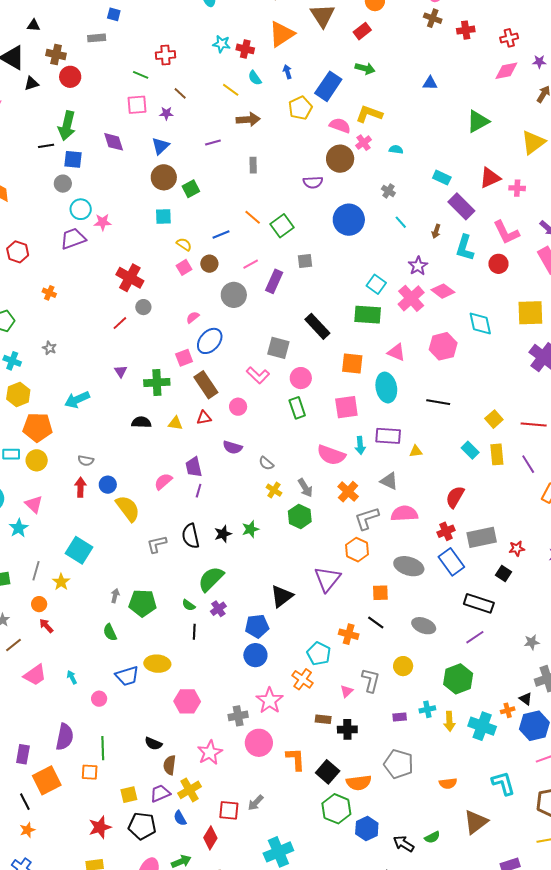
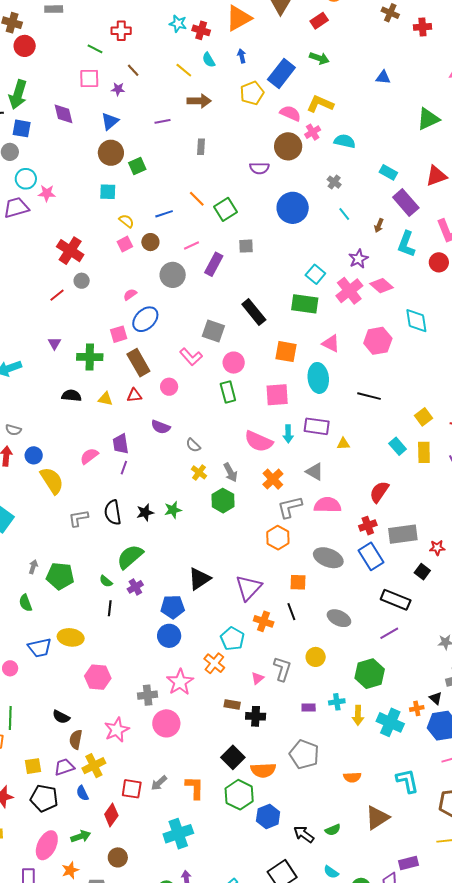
cyan semicircle: (396, 149) -> (345, 141), size x1.5
purple triangle: (327, 579) -> (249, 588), moved
black line: (376, 623) -> (291, 612), turned 30
orange L-shape: (296, 759) -> (195, 788), moved

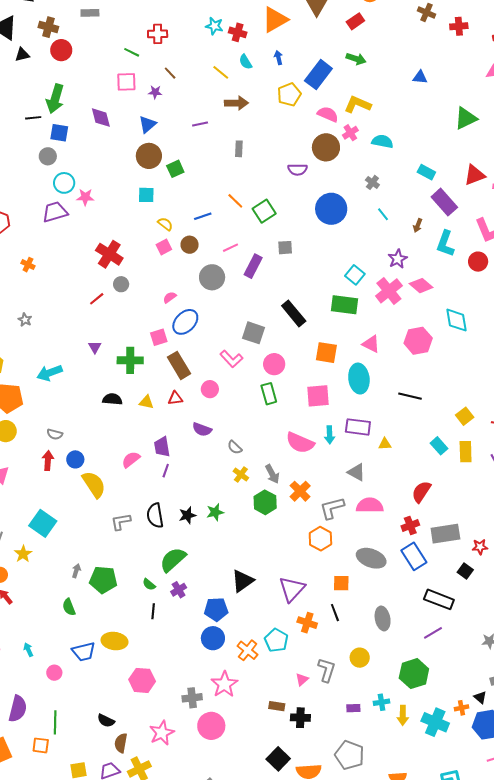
orange cross: (273, 479) -> (300, 491), moved
gray ellipse: (339, 618) -> (383, 618), turned 55
orange cross: (214, 663) -> (248, 650), moved

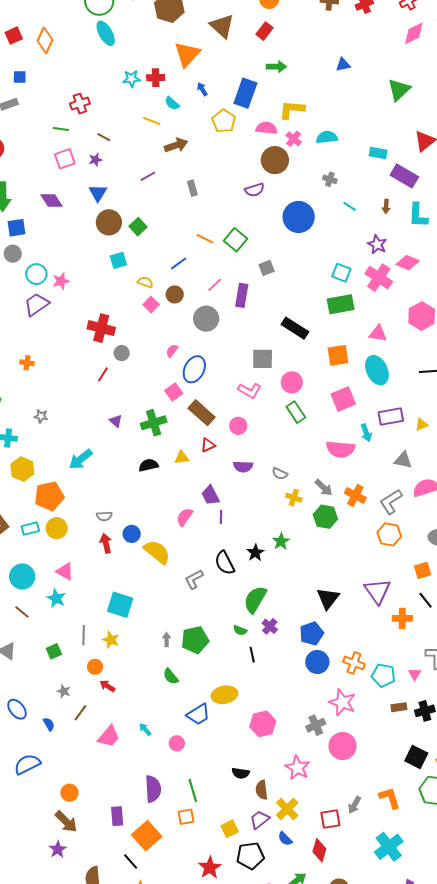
cyan pentagon: (276, 640) -> (383, 675), moved

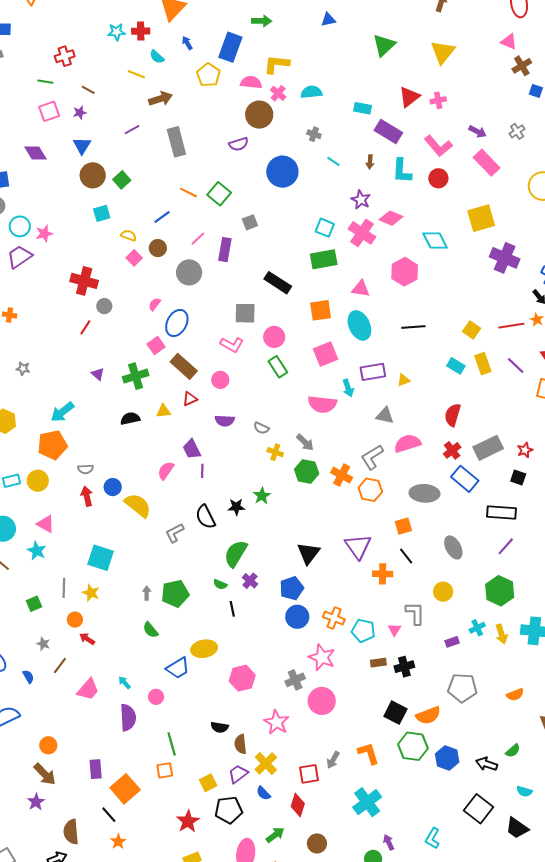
gray rectangle: (192, 188) -> (176, 142), size x1.8
orange cross: (355, 495) -> (342, 475), moved
orange pentagon: (49, 496) -> (52, 445), moved
black star: (255, 553) -> (236, 507), turned 30
purple semicircle: (153, 789) -> (128, 717), moved

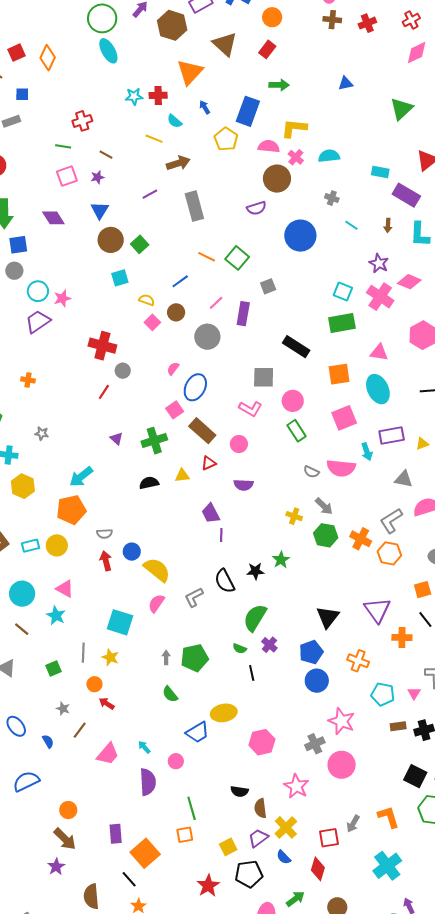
gray semicircle: (261, 428) -> (311, 472), moved
pink semicircle: (166, 471) -> (156, 603), moved
orange cross: (334, 618) -> (358, 661), moved

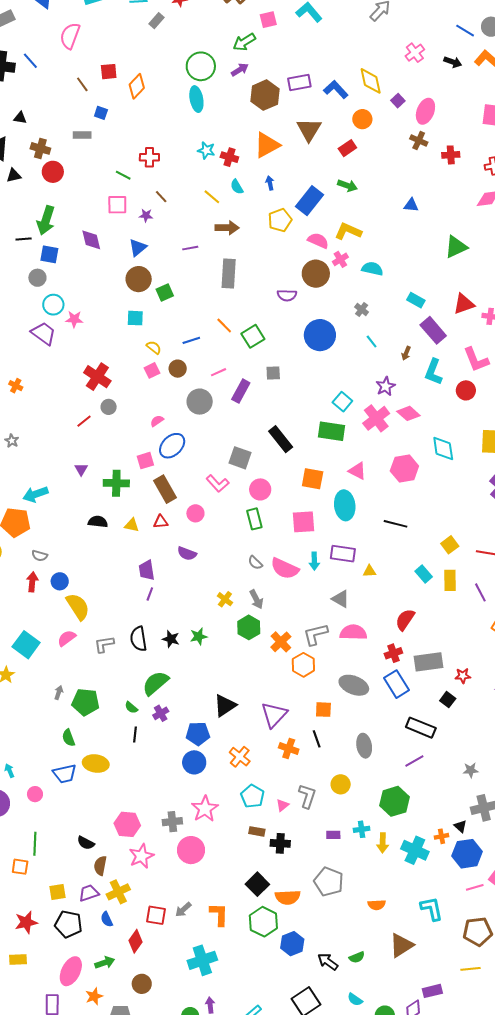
purple trapezoid: (38, 322) -> (44, 333), turned 52
green semicircle: (170, 694) -> (69, 738), moved
pink hexagon: (262, 742) -> (127, 824), moved

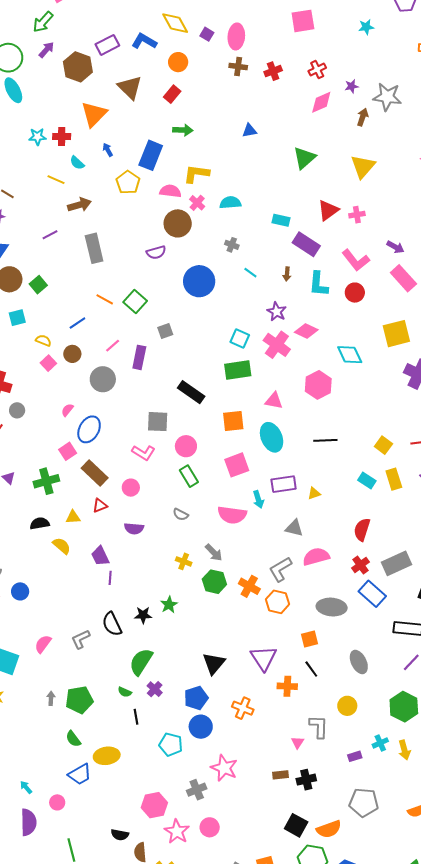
gray semicircle: (255, 563) -> (181, 514), moved
yellow semicircle: (78, 607) -> (62, 546), moved, size x0.7
cyan pentagon: (252, 796) -> (171, 745), moved
pink circle: (191, 850) -> (210, 827), moved, size x0.7

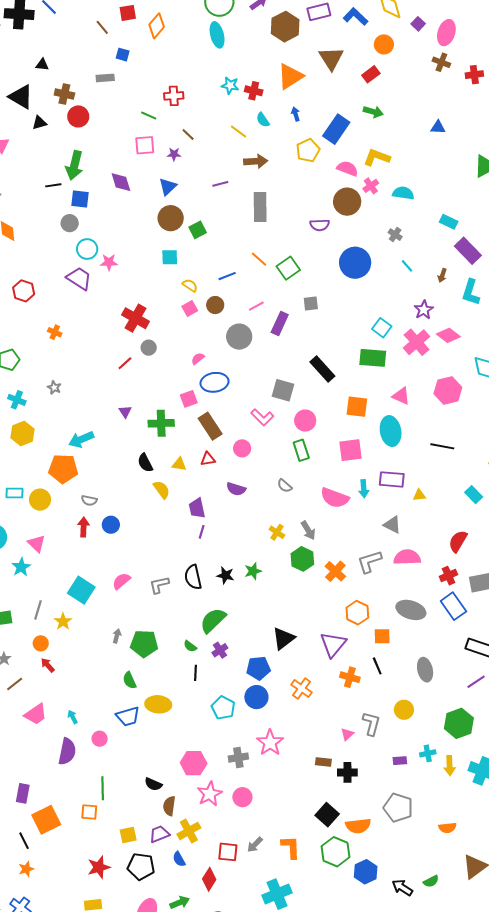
blue ellipse: (89, 429) -> (215, 382), turned 40
black semicircle: (40, 523) -> (145, 463), turned -120
orange hexagon: (277, 602) -> (357, 613), moved

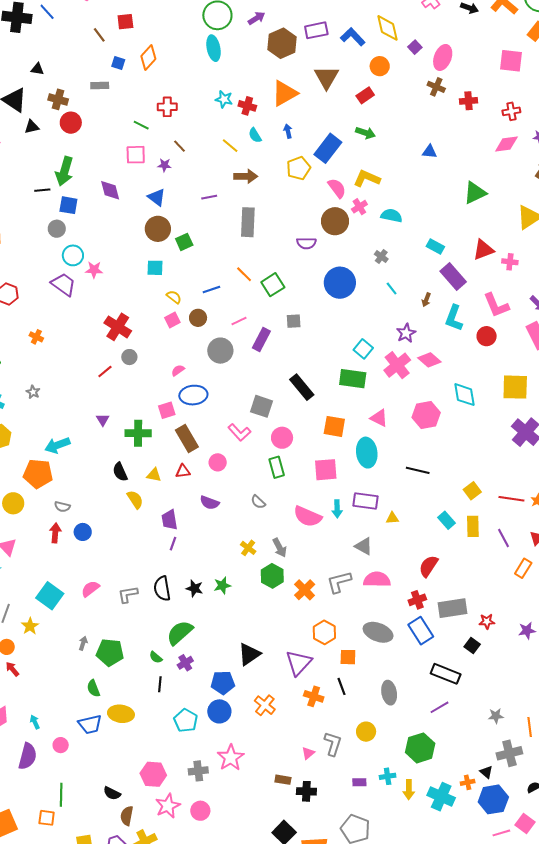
orange diamond: (157, 26) -> (148, 57), moved
pink semicircle: (347, 168) -> (337, 188), turned 30
blue triangle: (168, 187) -> (157, 197), turned -42

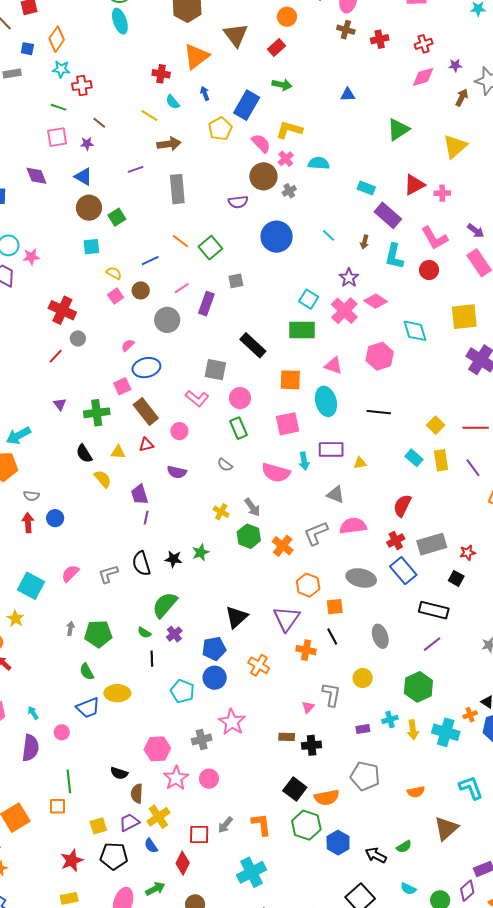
cyan star: (224, 99) -> (61, 69), moved
gray cross: (381, 257) -> (289, 191), moved, turned 32

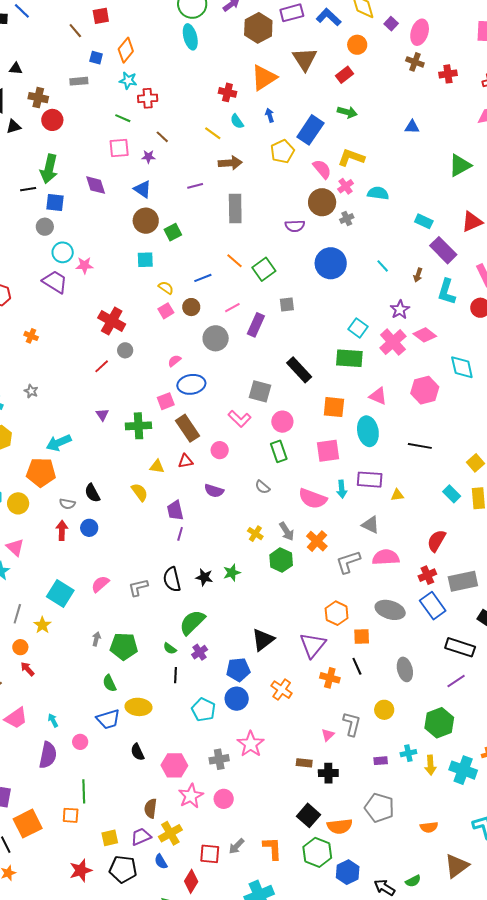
black semicircle: (84, 454) -> (92, 493), moved
orange cross: (283, 546) -> (317, 541), moved
black semicircle: (119, 773) -> (137, 752), moved, turned 42

